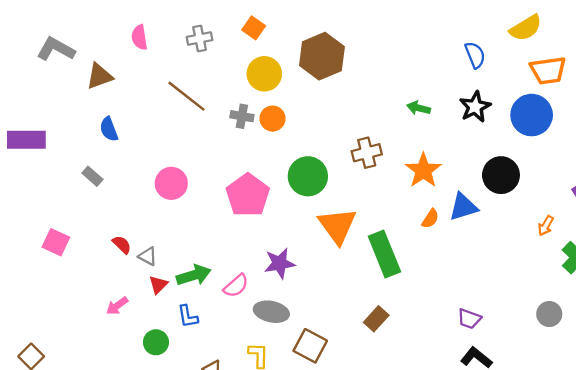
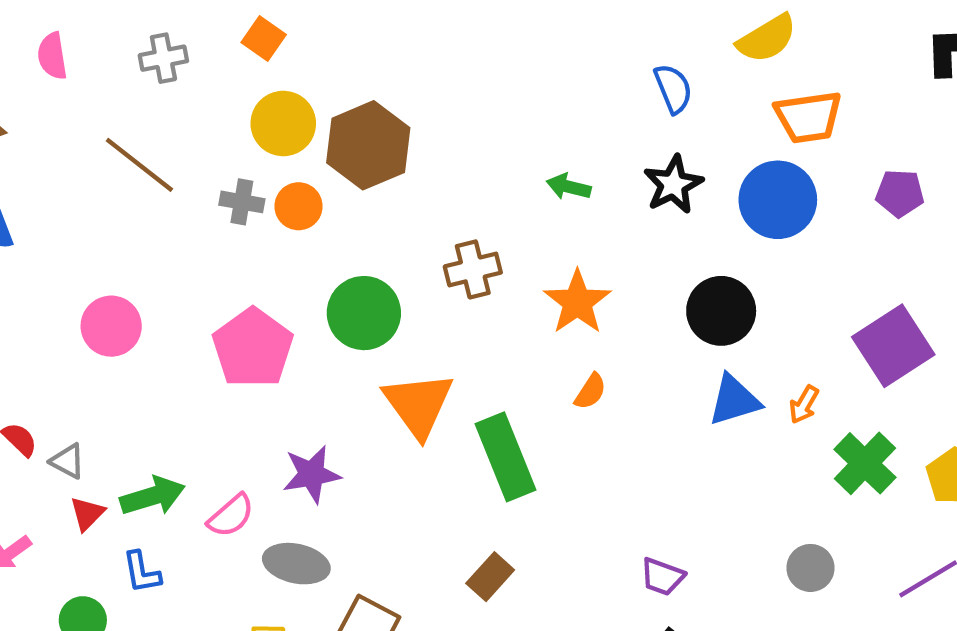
brown hexagon: (322, 56) -> (368, 145), moved
blue triangle: (463, 207) -> (734, 400), moved

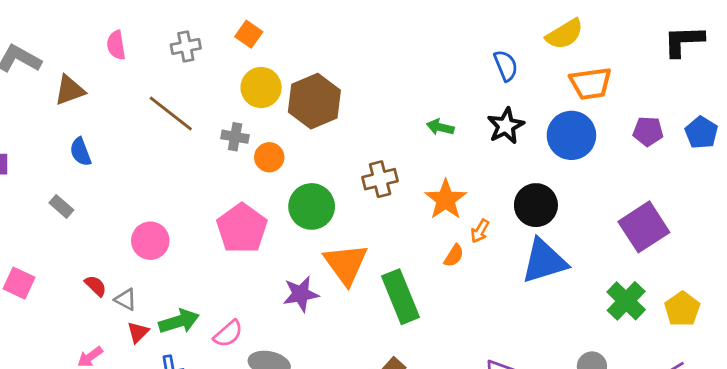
orange circle: (299, 206) -> (269, 157), moved
pink circle: (111, 326) -> (150, 241), moved
blue triangle: (734, 400) -> (544, 261), size x1.4
orange arrow: (804, 405) -> (480, 231), moved
purple star: (312, 474) -> (301, 294), moved

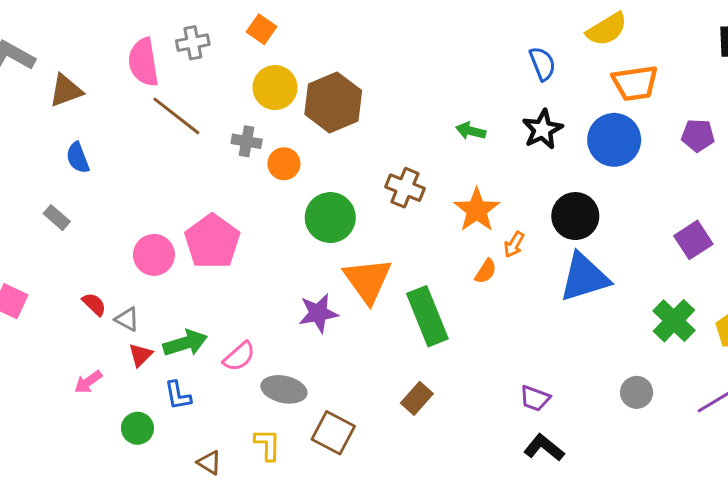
pink semicircle: (116, 45) -> (143, 62), moved, size x1.5
brown cross: (380, 179) -> (405, 188), turned 36
purple square: (644, 227) -> (693, 240), size x0.7
pink pentagon: (242, 228) -> (212, 241), moved

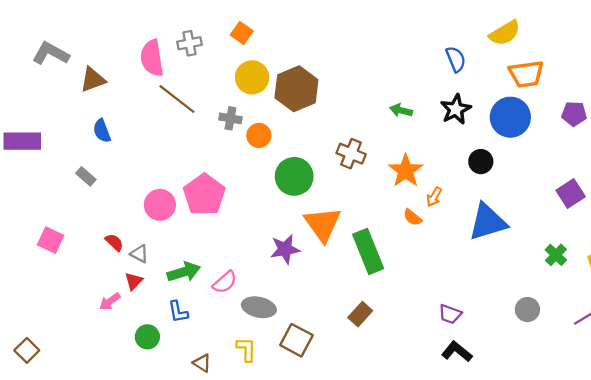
black circle: (575, 216) -> (481, 162), moved, size x0.7
orange semicircle: (486, 271) -> (412, 217), turned 96
green cross: (674, 321) -> (556, 255), size x0.7
red triangle: (140, 355) -> (134, 281), moved

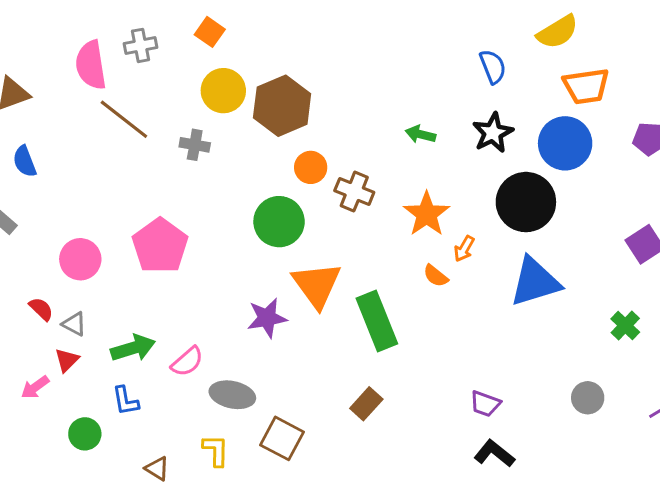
orange circle: (259, 135) -> (311, 167), moved
black circle: (481, 162) -> (526, 202), size x1.8
pink circle: (160, 205) -> (80, 259), moved

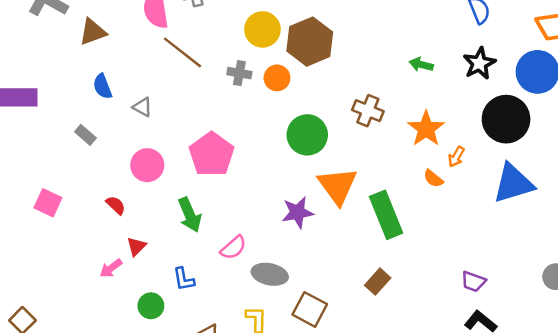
orange circle: (311, 167) -> (277, 78), moved
gray triangle: (74, 324) -> (142, 107), moved
green arrow: (133, 348) -> (190, 215), moved, turned 84

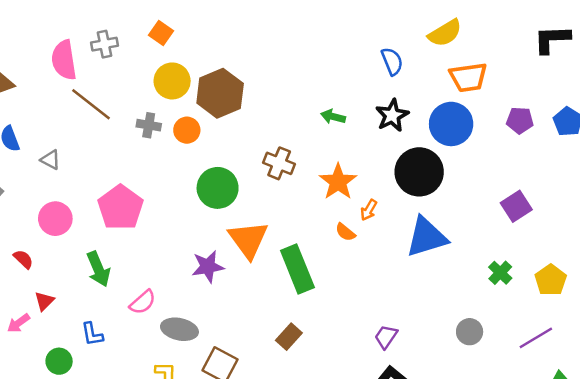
purple trapezoid: (473, 282) -> (386, 337), turned 105

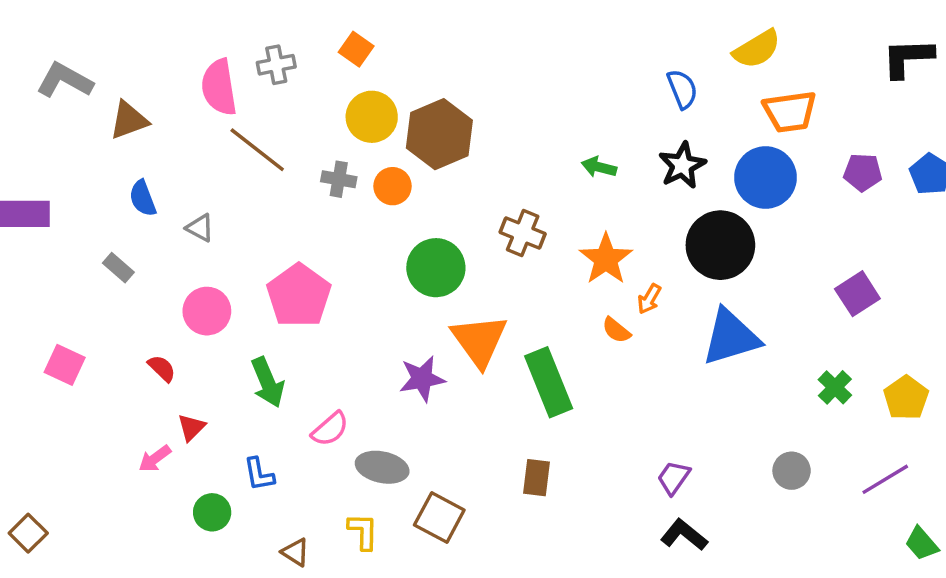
brown rectangle: (289, 337) -> (537, 478), turned -35

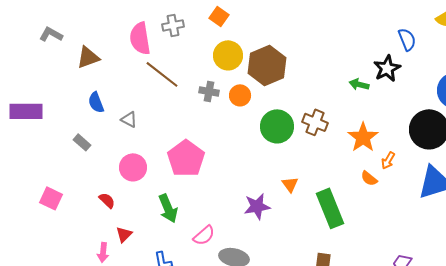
gray L-shape: (65, 80) -> (51, 34), size x0.7
black star: (682, 165) -> (387, 68), moved
green circle: (436, 268) -> (277, 126), moved
orange triangle: (479, 341) -> (290, 184), size x0.5
pink arrow: (155, 459) -> (103, 252), turned -48

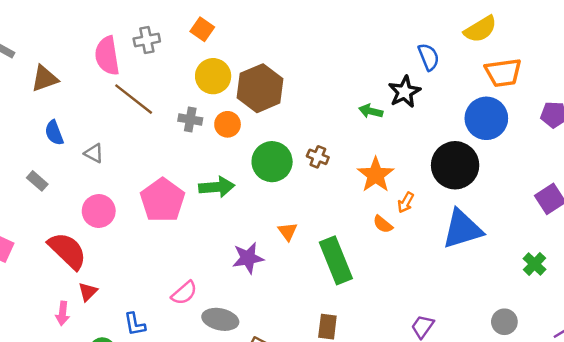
brown cross: (315, 122) -> (318, 157), size x0.7
red semicircle: (107, 200) -> (67, 251), size x2.0
green arrow: (168, 208) -> (217, 187), moved, turned -72

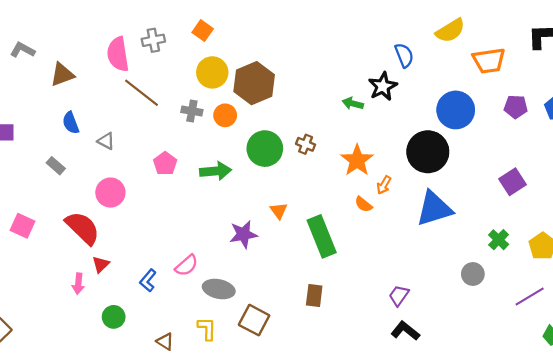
orange trapezoid: (503, 73) -> (489, 61), moved
pink pentagon: (163, 200) -> (165, 164), moved, size x0.6
gray circle: (504, 322) -> (473, 274), moved
blue L-shape: (135, 324) -> (148, 280), moved, turned 50

